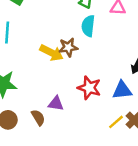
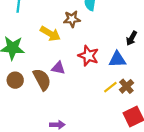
yellow arrow: (52, 53) -> (50, 34), moved
brown semicircle: (38, 118) -> (42, 80), size x1.5

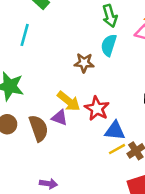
yellow arrow: (50, 34) -> (69, 101), moved
blue triangle: (117, 59) -> (115, 131), moved

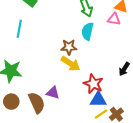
yellow arrow: (69, 101) -> (71, 64), moved
red star: (97, 109) -> (93, 84), moved

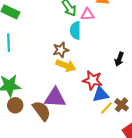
pink triangle: (114, 19) -> (87, 14), moved
purple triangle: (53, 93) -> (55, 98), size x1.6
brown circle: (11, 102) -> (15, 105), moved

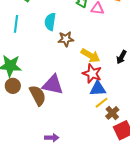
cyan semicircle: (75, 30) -> (50, 22), moved
yellow arrow: (66, 65) -> (90, 55), moved
brown cross: (121, 105) -> (112, 113), moved

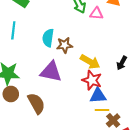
cyan semicircle: (50, 22) -> (48, 38), moved
purple triangle: (53, 85) -> (51, 72), moved
yellow line: (101, 103) -> (102, 110), turned 40

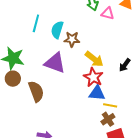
cyan line: (13, 30) -> (36, 23), moved
yellow line: (102, 110) -> (110, 105), moved

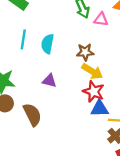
brown star: (72, 39) -> (85, 52), moved
purple triangle: (55, 63) -> (49, 81), size x0.6

